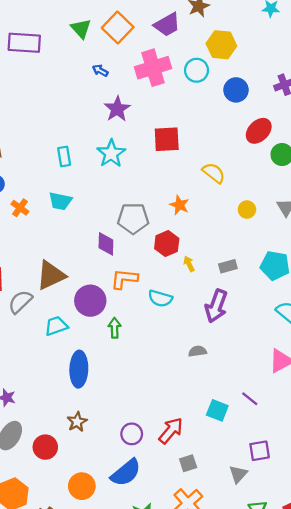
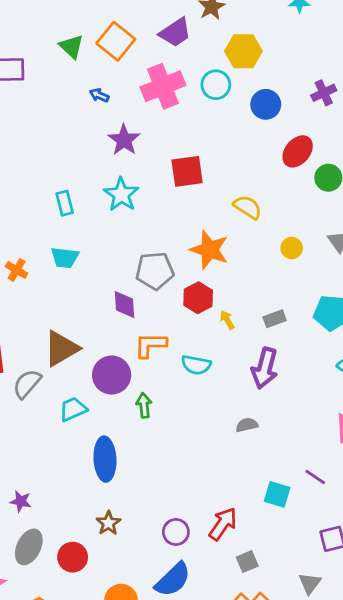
orange star: (179, 205) -> (209, 250), size x1.6
gray triangle: (238, 474) -> (310, 583), moved

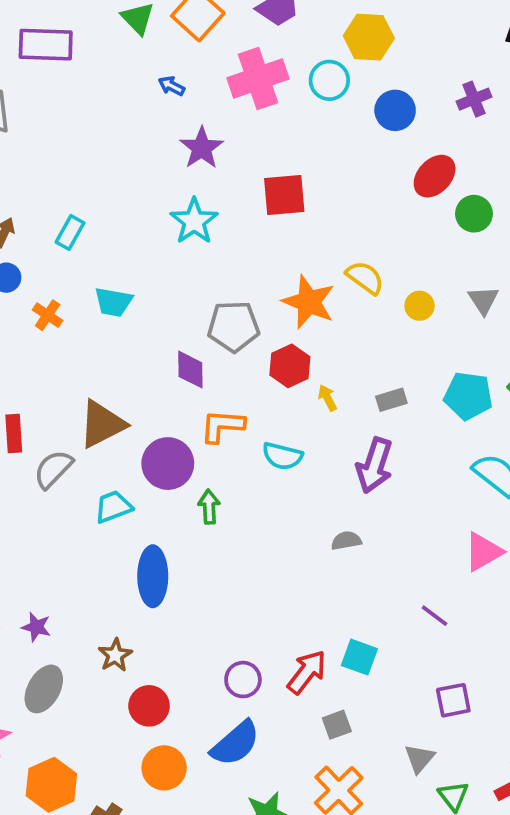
cyan rectangle: (65, 203) -> (70, 232), moved, turned 40
yellow semicircle: (248, 207) -> (365, 278), moved
cyan square: (277, 494) -> (359, 657), moved
brown star: (108, 523) -> (115, 655), moved
red circle: (73, 557) -> (149, 706), moved

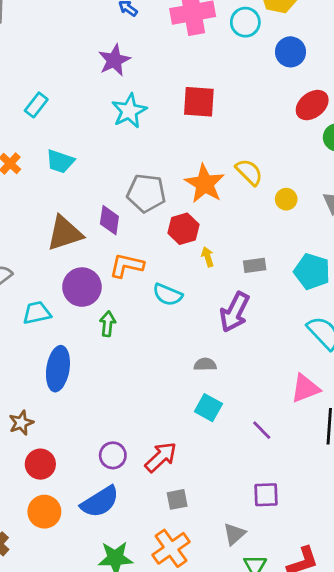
purple star: (202, 148) -> (114, 60), moved
brown triangle: (102, 424) -> (65, 233), moved
cyan square: (359, 657) -> (208, 408), moved

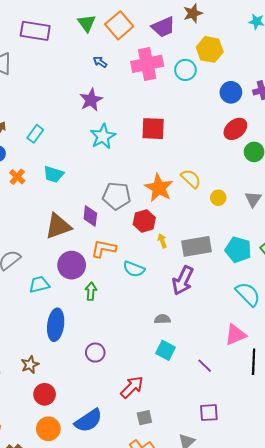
blue circle: (290, 52) -> (231, 92), moved
gray rectangle: (255, 265) -> (197, 246), size x1.8
purple circle: (113, 455) -> (95, 353), moved

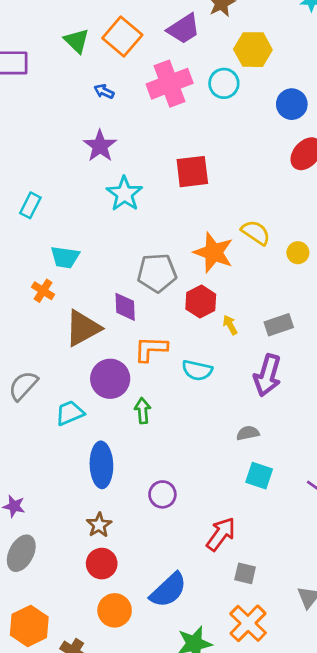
orange cross: (17, 177) -> (43, 291), moved
gray rectangle: (197, 246) -> (279, 325), size x0.7
brown star: (30, 365) -> (99, 525), moved
gray square: (144, 418) -> (245, 573), turned 35

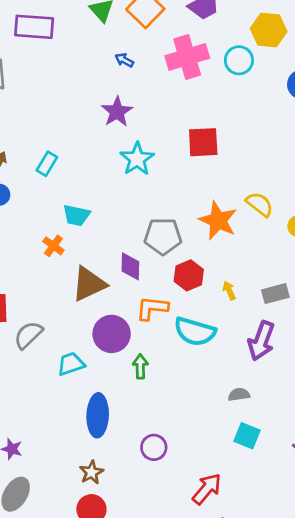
red hexagon: (201, 302) -> (189, 275), moved
cyan semicircle: (197, 370) -> (195, 332), size x1.4

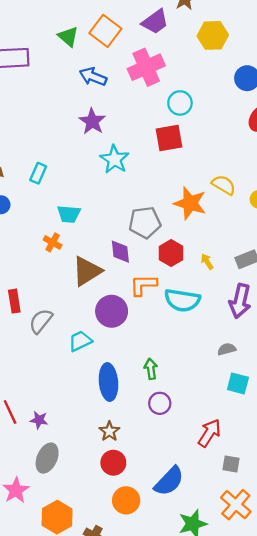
blue arrow: (124, 60) -> (93, 77), size x1.6
cyan circle: (239, 60) -> (180, 103), moved
green arrow: (140, 366) -> (151, 369), moved

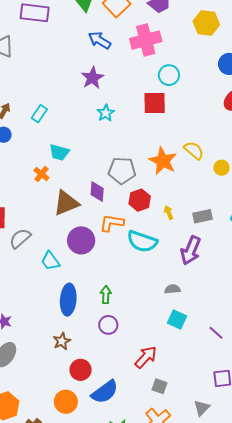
cyan star: (114, 159) -> (106, 113), size x0.7
cyan trapezoid: (80, 341) -> (50, 261), turned -110
red circle: (113, 463) -> (80, 370), moved

